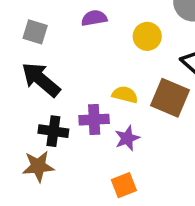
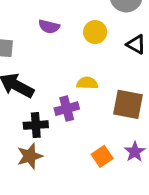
purple semicircle: (94, 18) -> (49, 27), turned -144
brown square: (170, 98) -> (128, 104), moved
purple star: (127, 138) -> (135, 152), moved

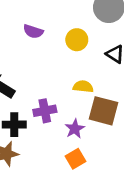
yellow semicircle: (87, 83) -> (83, 87), moved
purple star: (135, 152) -> (75, 129), moved

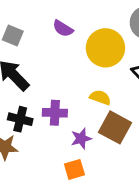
yellow circle: (77, 40) -> (105, 48), size x1.6

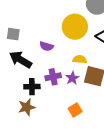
purple semicircle: (63, 29) -> (46, 46), moved
purple star: (81, 139) -> (72, 78), moved

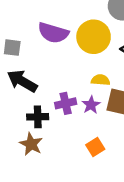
purple semicircle: (46, 46) -> (53, 33), moved, size x1.6
brown star: (27, 107) -> (31, 144), turned -30

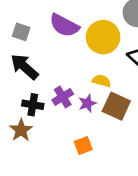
purple cross: (66, 103) -> (63, 97), turned -30

